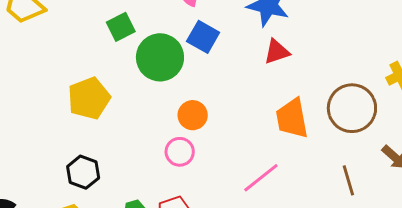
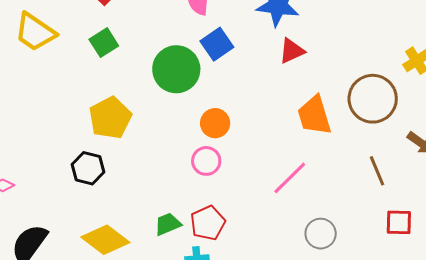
green square: (121, 27) -> (104, 43), moved
blue square: (203, 37) -> (217, 44), turned 32
black hexagon: (83, 172) -> (88, 168), moved

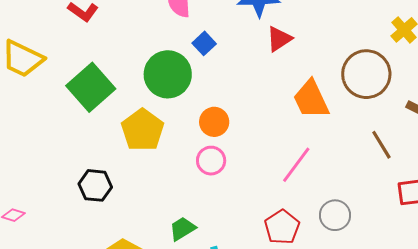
green square: (104, 43) -> (91, 87), moved, size x1.6
blue square: (217, 44) -> (204, 43), size x0.7
yellow pentagon: (110, 118) -> (143, 130), moved
red pentagon: (208, 223) -> (282, 227), moved

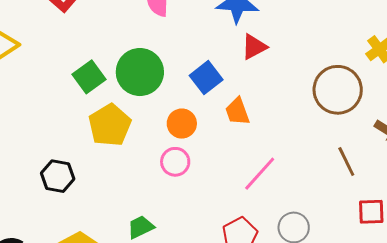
blue square: (204, 43) -> (206, 78), moved, size x1.4
green square: (91, 87) -> (89, 77), moved, size x0.7
orange trapezoid: (311, 99) -> (237, 111), moved, size x0.7

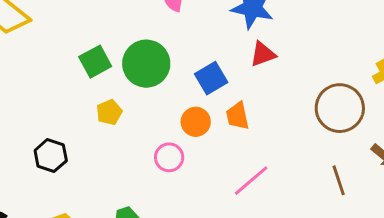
orange circle: (182, 124) -> (196, 122), moved
yellow pentagon: (110, 125) -> (109, 112), size x0.6

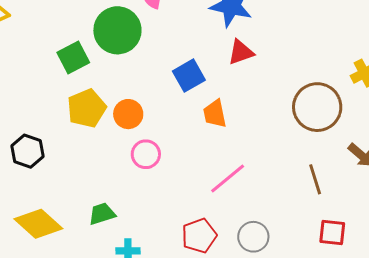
green circle: (146, 64) -> (117, 30), moved
yellow pentagon: (109, 112) -> (87, 108), size x1.5
orange circle: (196, 122) -> (128, 114), moved

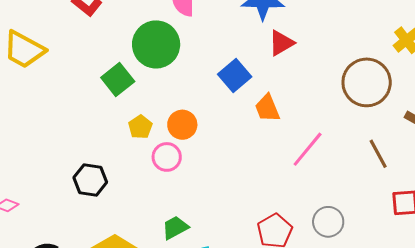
yellow pentagon: (87, 108) -> (140, 127), size x0.6
pink circle: (146, 154) -> (167, 157), moved
pink line: (228, 179) -> (308, 149), moved

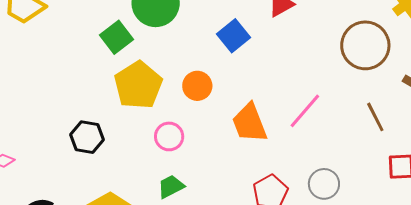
orange trapezoid: (267, 108) -> (249, 123), moved, size x1.4
orange circle: (182, 125) -> (197, 86), moved
yellow pentagon: (140, 127) -> (138, 85), size x2.0
pink circle: (167, 157) -> (169, 136), moved

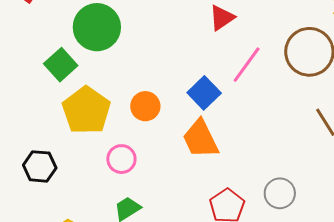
blue square: (234, 36) -> (204, 93), moved
pink line: (305, 111) -> (247, 65), moved

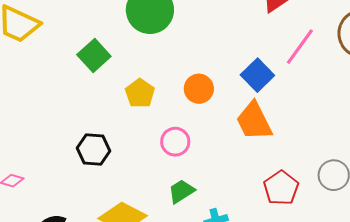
green square: (61, 65) -> (94, 56), moved
yellow pentagon: (86, 110) -> (140, 93), size x0.6

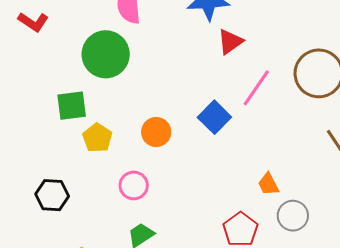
green square: (94, 56) -> (72, 106), moved, turned 36
orange trapezoid: (254, 121) -> (268, 184), moved, size x0.6

